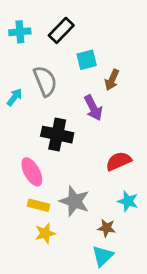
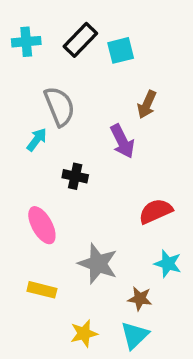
cyan square: (87, 60) -> (121, 50), moved
cyan arrow: (15, 97) -> (37, 140), moved
black cross: (57, 135) -> (75, 176), size x0.6
yellow rectangle: (39, 205) -> (42, 290), moved
yellow star: (45, 233) -> (84, 334), moved

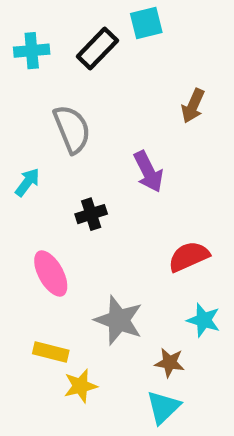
cyan square: (121, 50) -> (146, 23), moved
brown arrow: (147, 105) -> (193, 106), moved
cyan arrow: (37, 140) -> (27, 182), moved
black cross: (75, 176) -> (91, 214), turned -30
yellow star: (84, 334) -> (80, 386), moved

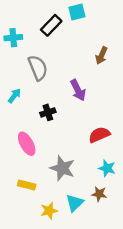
cyan cross: (32, 51) -> (13, 38), moved
brown star: (170, 363) -> (99, 194), moved
yellow star: (80, 386) -> (49, 211), moved
cyan triangle: (163, 407) -> (75, 203), moved

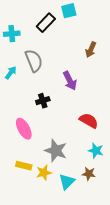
cyan arrow: (14, 96) -> (11, 73), moved
red semicircle: (99, 135) -> (89, 121), turned 54
yellow star: (49, 211) -> (44, 173), moved

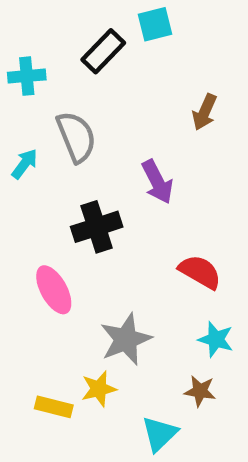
black cross: (43, 101) -> (97, 227), size x1.5
gray star: (56, 151) -> (126, 339), turned 30
yellow rectangle: (24, 166) -> (54, 407), moved
cyan triangle: (67, 182) -> (160, 434), moved

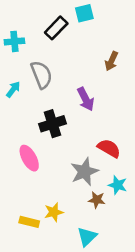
gray star: (126, 339) -> (84, 172), moved
brown star: (200, 391) -> (97, 200), moved

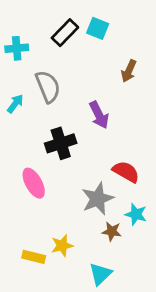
cyan square: (84, 13) -> (98, 28), moved, turned 36

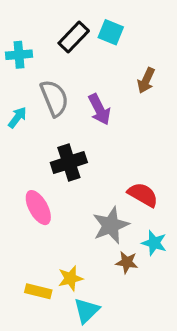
purple arrow: (99, 115) -> (99, 109), moved
cyan triangle: (100, 274) -> (87, 311), moved

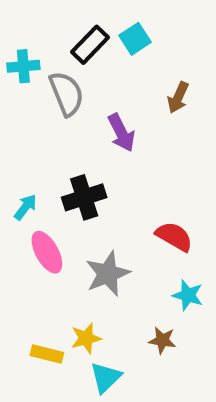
cyan square: (111, 32) -> (135, 39), turned 35
gray semicircle: (54, 98) -> (66, 94), moved
cyan arrow: (17, 117) -> (25, 207), moved
gray star: (111, 225) -> (108, 274), moved
brown star: (127, 262) -> (162, 340), moved

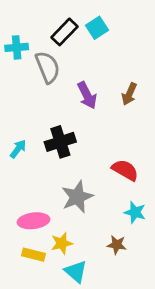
brown arrow: (178, 98) -> (129, 94), moved
pink ellipse: (47, 252) -> (34, 221), moved, turned -68
cyan triangle: (106, 377) -> (76, 272), turned -35

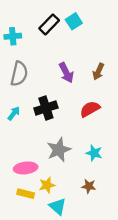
gray semicircle: (48, 67) -> (19, 74), moved, turned 35
red semicircle: (125, 170) -> (90, 109), moved, turned -60
cyan star: (135, 212) -> (94, 153), moved

